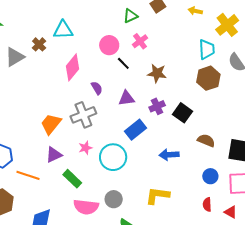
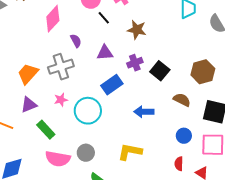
brown hexagon: (208, 78) -> (203, 72), moved

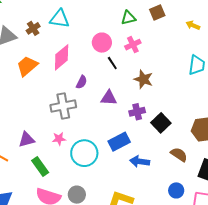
purple semicircle: (76, 41) -> (82, 82), turned 48
orange trapezoid: (28, 74) -> (27, 66), moved
blue rectangle: (112, 85) -> (119, 142), moved

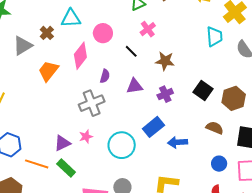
pink circle: (102, 43) -> (103, 33), moved
black square: (161, 123) -> (203, 90), moved
pink star: (59, 139) -> (86, 137), moved
green rectangle: (40, 167) -> (66, 168), moved

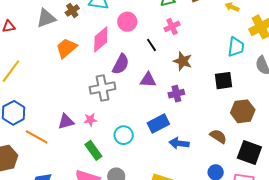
purple semicircle: (105, 76) -> (121, 64), size x1.5
black square: (203, 90) -> (223, 81), moved, turned 36
cyan circle: (122, 145) -> (124, 135), size x0.7
green rectangle: (66, 168) -> (93, 150), moved

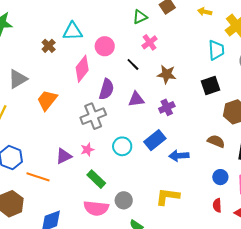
gray triangle: (46, 18) -> (18, 79), moved
orange trapezoid: (66, 48) -> (47, 100), moved
cyan circle: (124, 135) -> (122, 146), moved

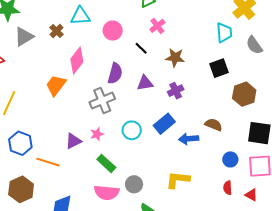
pink diamond: (82, 69) -> (77, 60), moved
gray triangle: (18, 79) -> (24, 37), moved
brown semicircle: (216, 141) -> (214, 125), moved

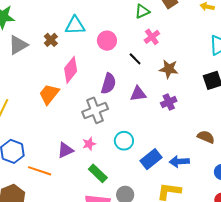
blue rectangle: (164, 124) -> (151, 159), moved
blue arrow: (189, 139) -> (179, 161), moved

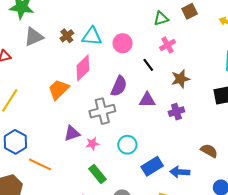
cyan triangle: (75, 25) -> (92, 36), moved
brown star: (169, 69) -> (180, 79), turned -30
purple triangle: (65, 150) -> (72, 133), moved

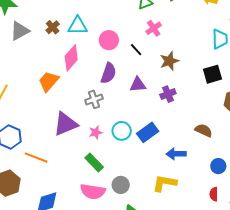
pink circle: (123, 43) -> (109, 40), moved
gray cross: (102, 111) -> (94, 99), size x0.7
purple triangle: (72, 133) -> (65, 124), size x1.5
pink star: (92, 144) -> (96, 132), moved
blue rectangle: (152, 166) -> (148, 132), moved

